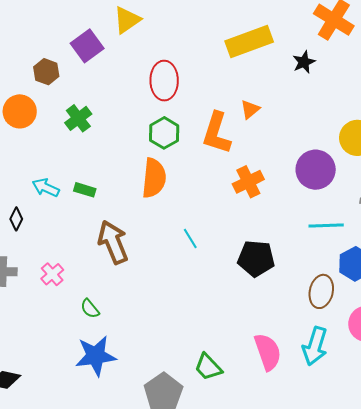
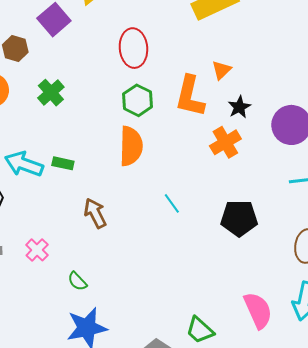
black star: (304, 62) -> (239, 107), moved
cyan arrow: (46, 188) -> (24, 164), size x1.4
brown arrow: (113, 242) -> (95, 213), size x0.7

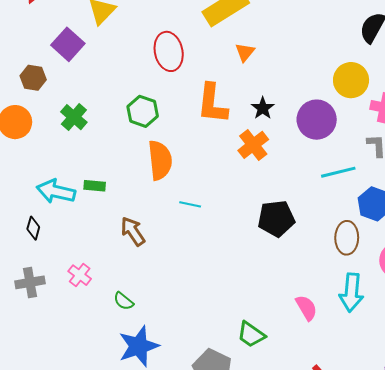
red ellipse: (133, 48) -> (169, 51), moved
orange triangle: (221, 70) -> (245, 52), moved
green hexagon: (138, 100) -> (143, 111), moved
cyan line: (172, 203) -> (190, 204), moved, turned -35
pink semicircle: (258, 310) -> (306, 308), size x0.7

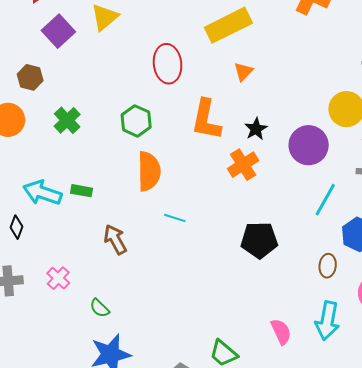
purple square: (68, 44) -> (58, 31), moved
cyan line: (338, 172) -> (325, 200), turned -52
brown ellipse: (347, 238) -> (328, 266), size x0.7

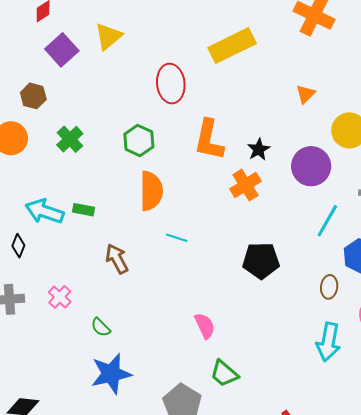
orange triangle: (243, 72) -> (306, 94), moved
pink semicircle: (281, 332) -> (205, 326), moved

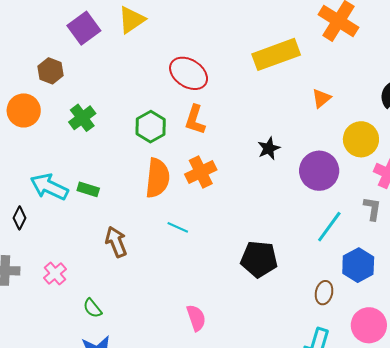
yellow rectangle: (232, 46) -> (276, 54), moved
red ellipse: (171, 84) -> (189, 73), turned -57
orange L-shape: (209, 140) -> (195, 120), moved, size x0.7
orange cross: (245, 185) -> (201, 172), moved

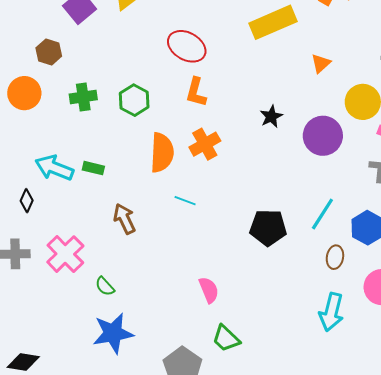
green cross: (82, 118) -> (83, 97), turned 32
green hexagon: (151, 127) -> (134, 100), moved
cyan line: (329, 227) -> (322, 214), moved
pink cross: (55, 274) -> (65, 254), size x1.6

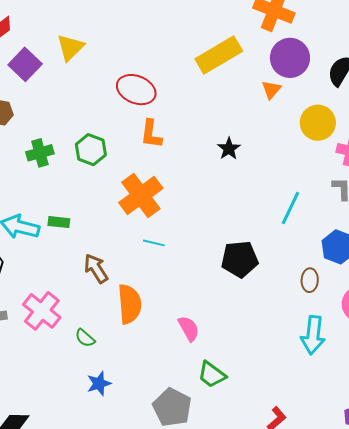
purple circle: (323, 136) -> (290, 58), moved
orange cross: (205, 144) -> (141, 195), moved, size x1.4
orange semicircle: (162, 153) -> (130, 304), moved
cyan line: (322, 214) -> (291, 208), moved
blue star: (113, 333) -> (99, 383), size x0.6

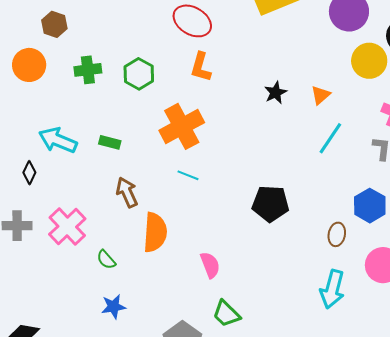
orange triangle: (271, 90) -> (321, 95), moved
yellow circle: (318, 123) -> (369, 61), moved
cyan line: (291, 208) -> (330, 138), moved
green rectangle: (59, 222) -> (110, 142), moved

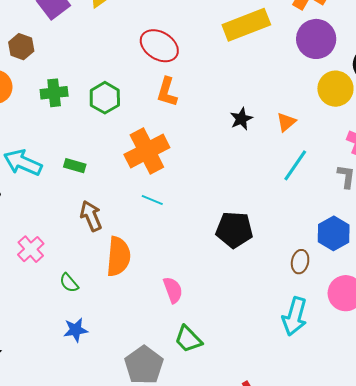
pink cross: (67, 227) -> (31, 249), size x0.7

